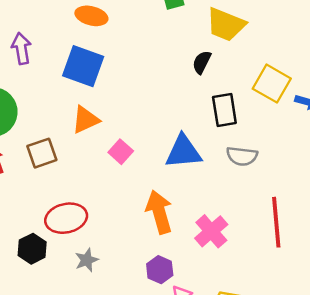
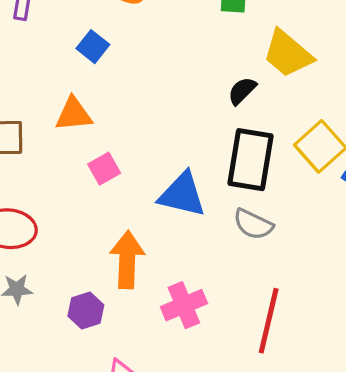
blue square: (83, 66) -> (93, 47), size x0.6
black rectangle: (224, 110) -> (251, 160), size x1.4
purple hexagon: (160, 270) -> (86, 311), moved

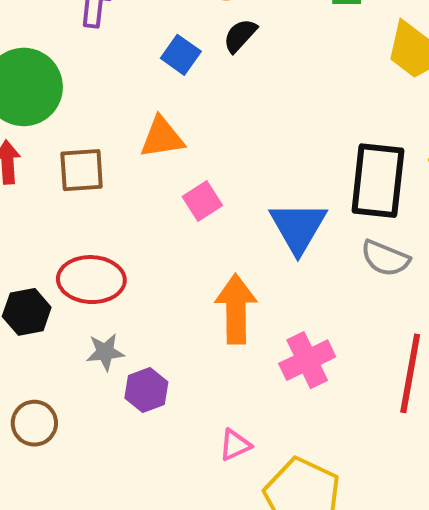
black semicircle: (242, 91) -> (240, 36), moved
blue triangle: (182, 195) -> (298, 227), turned 50
purple hexagon: (86, 311) -> (146, 390), moved

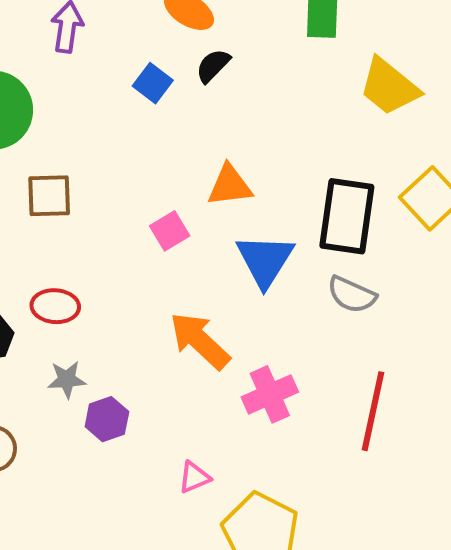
orange triangle: (162, 137) -> (230, 186), moved
red ellipse: (91, 280) -> (55, 306), size x0.7
orange arrow: (236, 309) -> (200, 341), turned -48

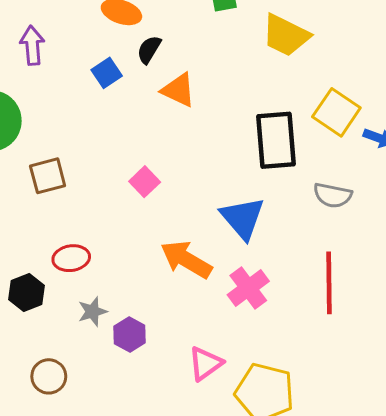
blue square: (153, 83) -> (107, 73), turned 32
orange triangle: (230, 186) -> (178, 90), moved, turned 45
blue triangle: (265, 260) -> (243, 218), moved
gray semicircle: (352, 295) -> (333, 195), moved
pink triangle: (194, 477) -> (205, 364), size x1.4

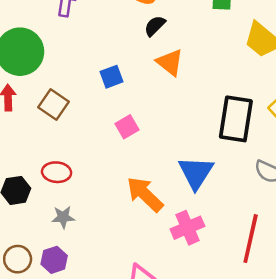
blue square: (107, 73) -> (112, 77), moved
brown square: (48, 176) -> (53, 104), turned 36
purple hexagon: (130, 335) -> (54, 260), moved

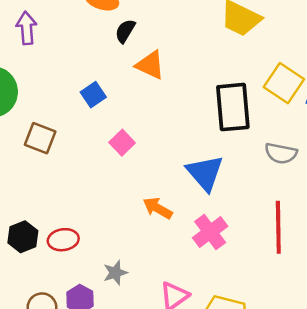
red ellipse: (57, 172) -> (63, 240), moved
orange arrow: (145, 194) -> (158, 208), size x0.7
gray star: (63, 217) -> (115, 273), moved

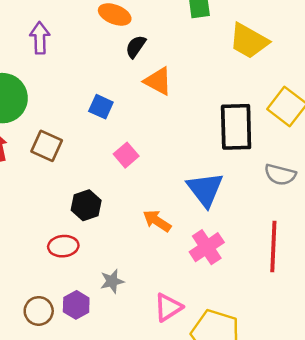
blue square: (93, 95) -> (101, 107), turned -35
black hexagon: (23, 237) -> (86, 205), moved

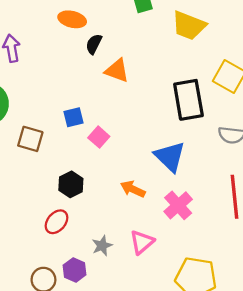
blue square: (101, 107) -> (74, 117), moved, turned -30
red ellipse: (63, 246) -> (56, 222), turned -35
pink triangle: (168, 307) -> (142, 242), moved

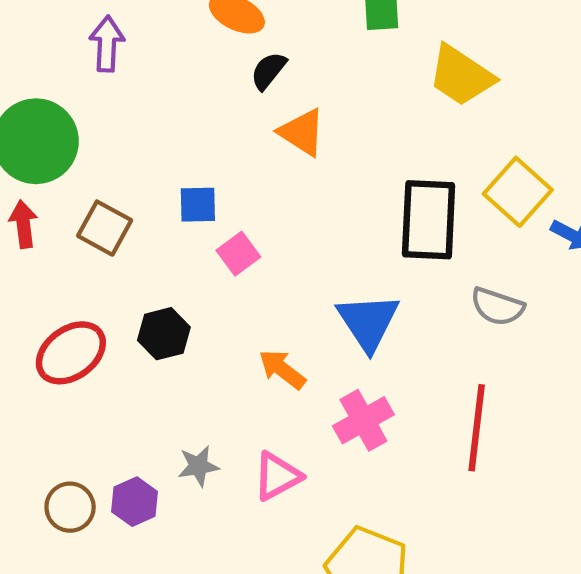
red ellipse: (56, 222) -> (71, 353), moved, size x1.4

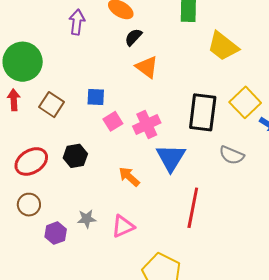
purple arrow: (107, 44) -> (77, 22), moved
pink cross: (363, 420) -> (147, 124), moved
red line: (477, 428) -> (193, 208), moved
brown circle: (70, 507) -> (29, 205), moved

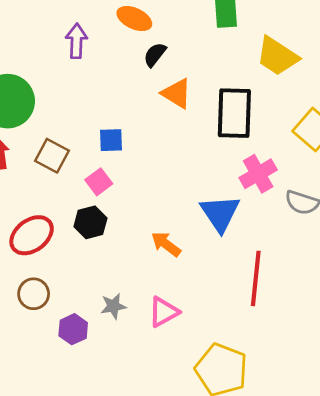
black rectangle: (203, 112) -> (234, 113), moved
pink square: (113, 121) -> (99, 182), moved
pink cross: (147, 124) -> (258, 174), moved

